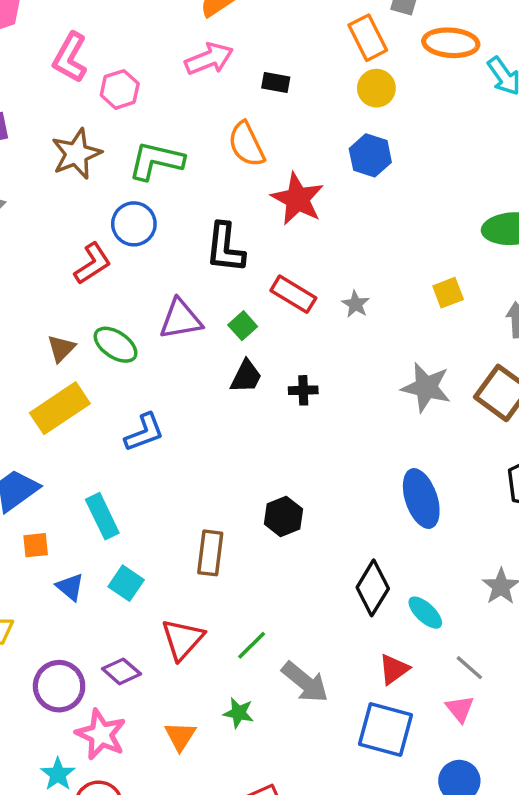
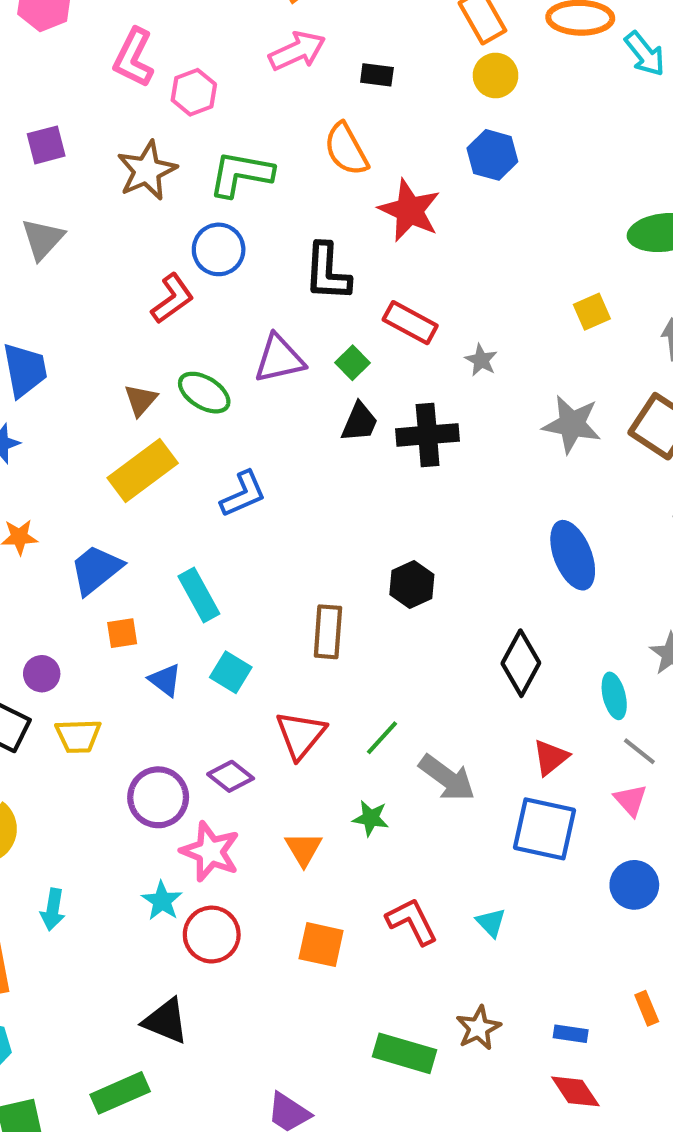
gray star: (356, 304) -> (481, 360), moved
black cross: (303, 390) -> (428, 435), size x1.8
cyan ellipse: (425, 613) -> (614, 696), moved, turned 36

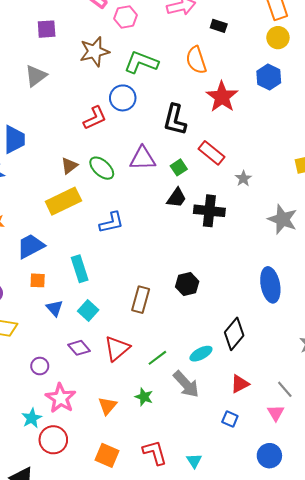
cyan ellipse: (614, 696) -> (201, 354), moved, turned 65
purple diamond: (231, 776) -> (79, 348), moved
purple circle: (158, 797) -> (40, 366), size x0.6
blue square: (545, 829) -> (230, 419), size x0.5

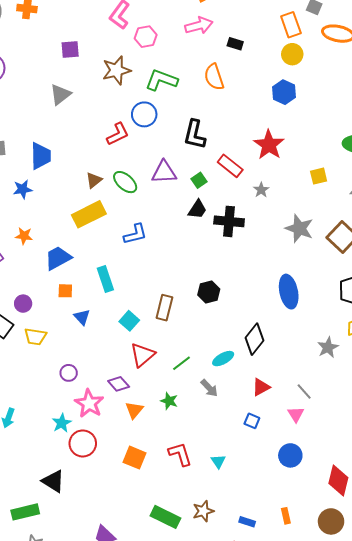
red star: (222, 97) -> (269, 145), moved
cyan square: (88, 311) -> (129, 321), moved
purple diamond: (79, 348) -> (119, 384), moved
gray arrow: (186, 384) -> (209, 388), size x0.7

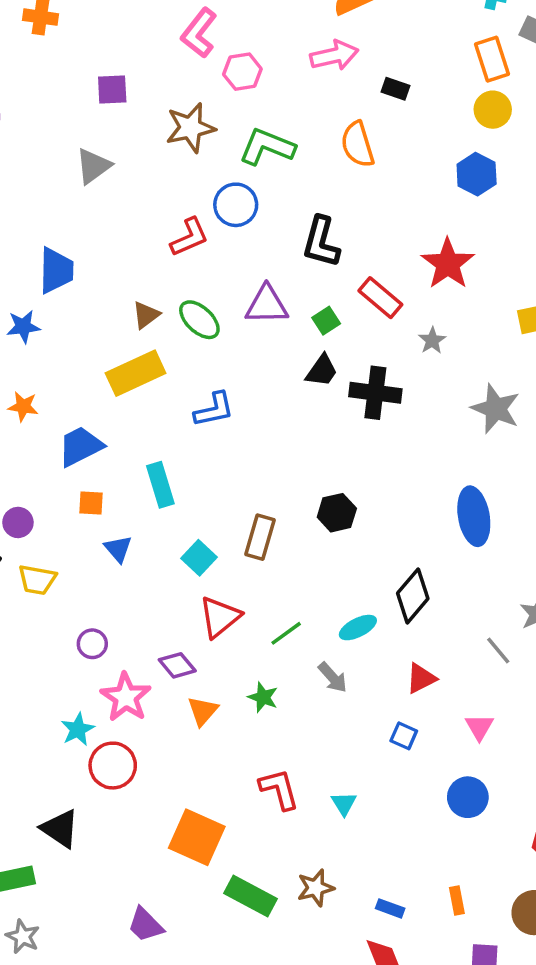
gray line: (304, 392) -> (498, 650), moved
orange square: (135, 458) -> (197, 837), moved, size x1.4

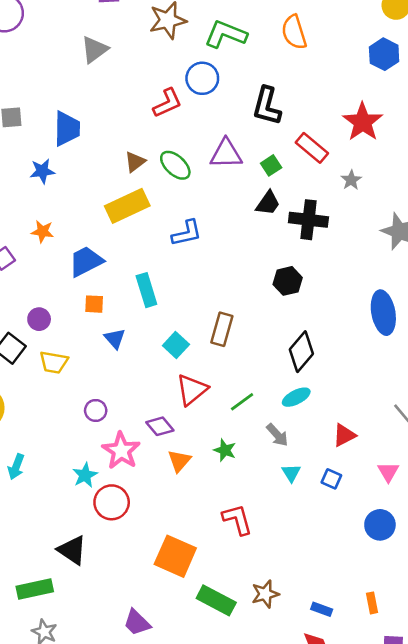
black hexagon: (337, 513) -> (288, 281), moved
black diamond: (413, 596) -> (301, 352), moved
cyan triangle: (344, 804) -> (291, 473), moved

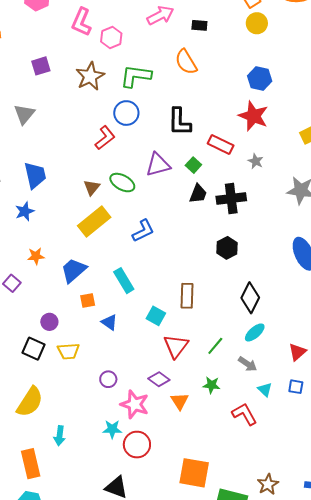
gray triangle: (94, 50) -> (24, 114), moved
blue hexagon: (384, 54) -> (260, 79), moved
cyan star: (85, 475) -> (112, 429), turned -30
red L-shape: (237, 519) -> (244, 414), moved

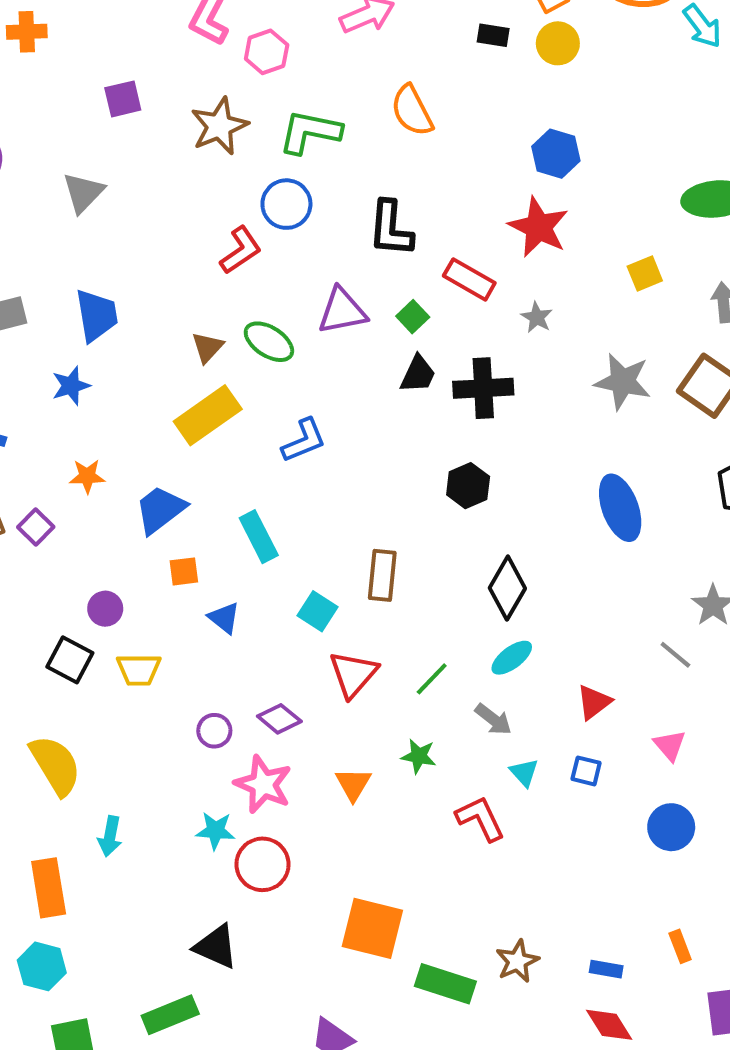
black rectangle: (199, 25) -> (493, 35), moved
purple diamond: (159, 379) -> (279, 719), moved
yellow semicircle: (30, 402) -> (55, 765), turned -68

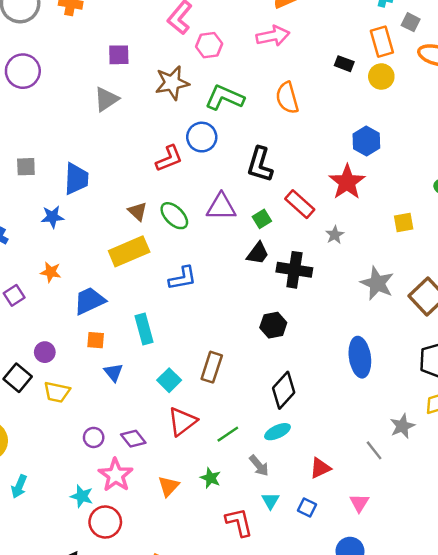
gray triangle: (83, 193) -> (106, 99), moved
brown triangle: (207, 347) -> (137, 211), turned -42

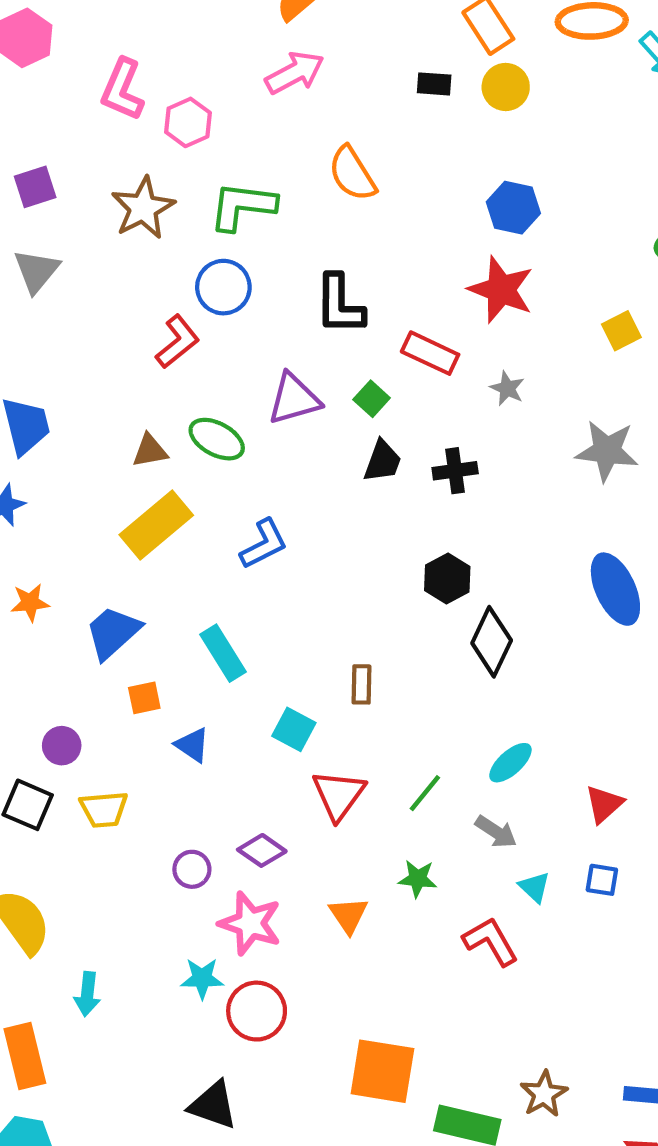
brown triangle: (137, 211) -> (150, 451), turned -36
black cross: (294, 270) -> (455, 471), size x0.7
brown rectangle: (212, 367) -> (362, 684), size x0.7
black diamond: (284, 390) -> (492, 642), moved

